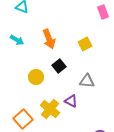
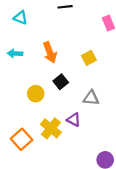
cyan arrow: (17, 40) -> (15, 53), turned 152

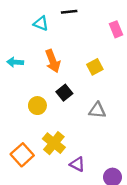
cyan triangle: (20, 18) -> (41, 23), moved
purple triangle: (74, 120) -> (77, 164), moved

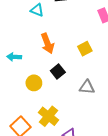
cyan arrow: (15, 62) -> (14, 57), moved

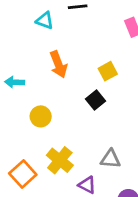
black square: (58, 71) -> (95, 100), moved
gray triangle: (87, 87) -> (110, 159), moved

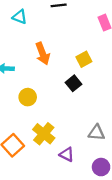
cyan triangle: (45, 21) -> (20, 17), moved
gray triangle: (110, 159) -> (96, 133), moved

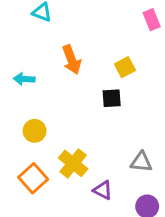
black square: (74, 83) -> (112, 98), turned 35
yellow circle: (28, 97) -> (35, 131), moved

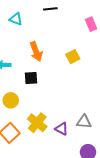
black square: (112, 98) -> (31, 78), moved
purple triangle: (103, 190) -> (62, 129), moved

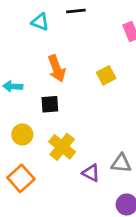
cyan triangle: (16, 19) -> (40, 22), moved
yellow cross: (37, 123) -> (62, 147), moved

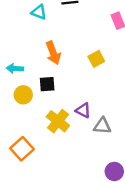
yellow circle: (22, 134) -> (23, 95), moved
gray triangle: (121, 163) -> (102, 126), moved
purple triangle: (91, 173) -> (83, 110), moved

